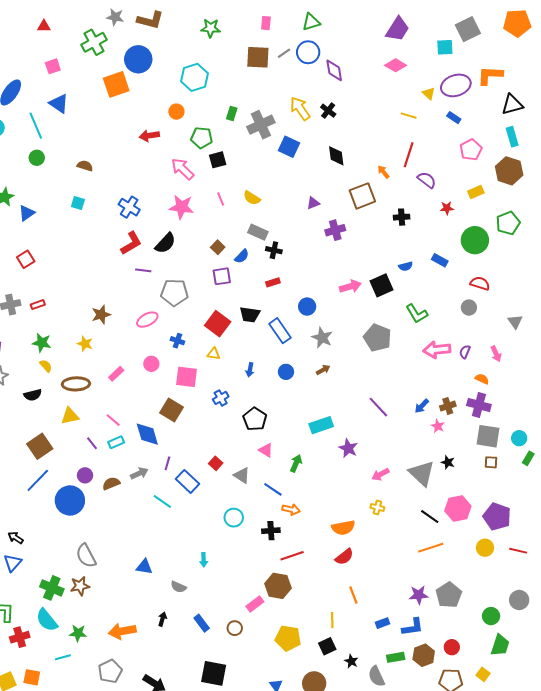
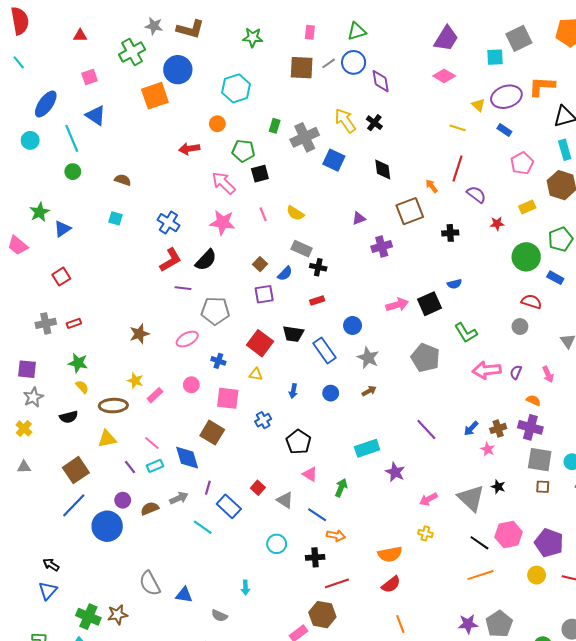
blue rectangle: (440, 260) -> (555, 278), moved
yellow star: (85, 344) -> (135, 381), moved
gray semicircle: (86, 556) -> (150, 583), moved

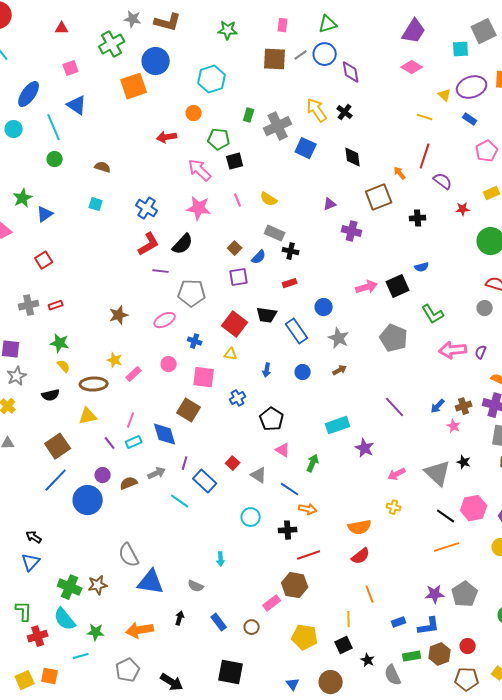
purple cross: (382, 246) -> (352, 231), turned 30
pink line: (152, 443) -> (131, 420), turned 70
blue triangle: (184, 595) -> (151, 582), moved, size x1.6

